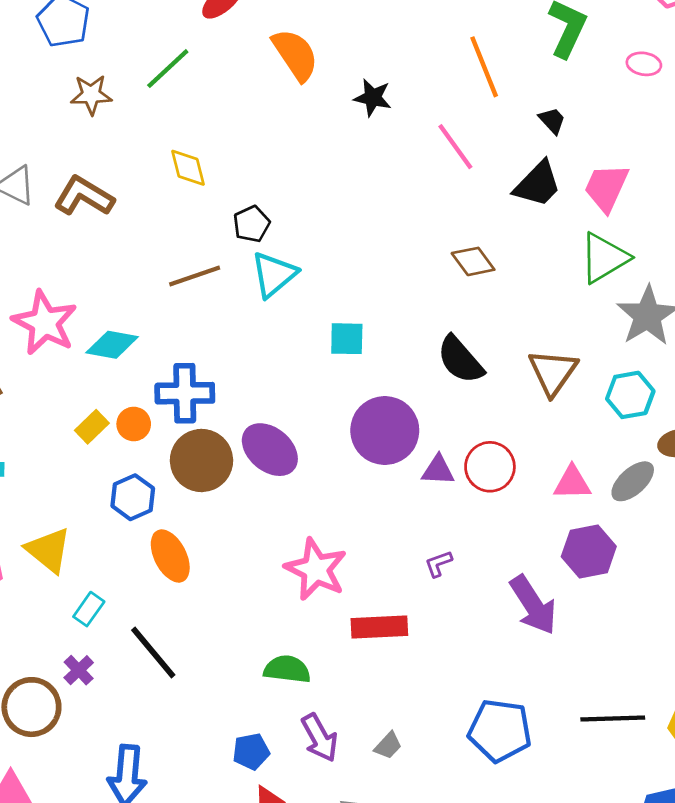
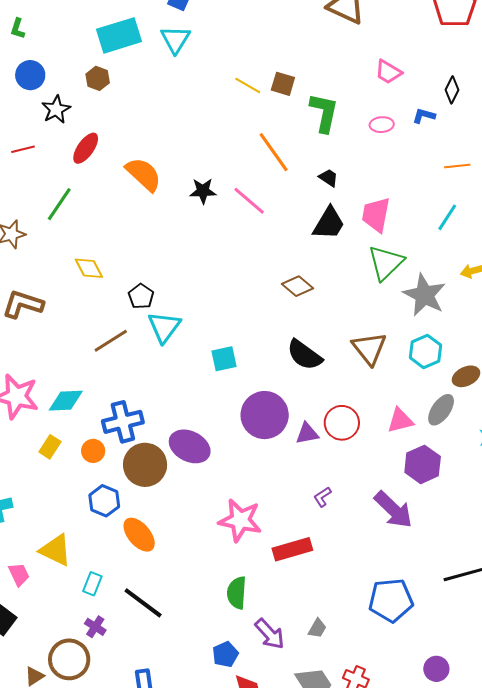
pink line: (455, 147) -> (249, 201), moved
yellow rectangle: (92, 427) -> (50, 447), moved
green semicircle: (287, 669) -> (237, 593), turned -80

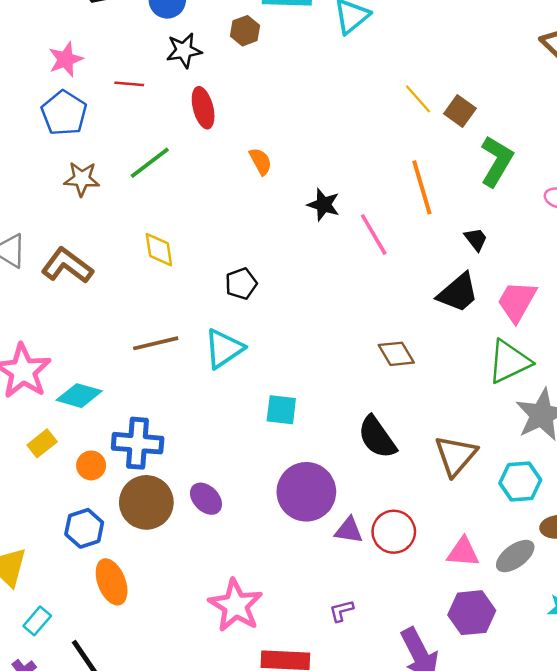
red ellipse: (86, 148) -> (203, 108), turned -68
orange semicircle: (144, 174) -> (261, 161), size x0.6
black pentagon: (141, 296) -> (241, 284), moved
purple ellipse: (190, 446) -> (206, 499), size x0.7

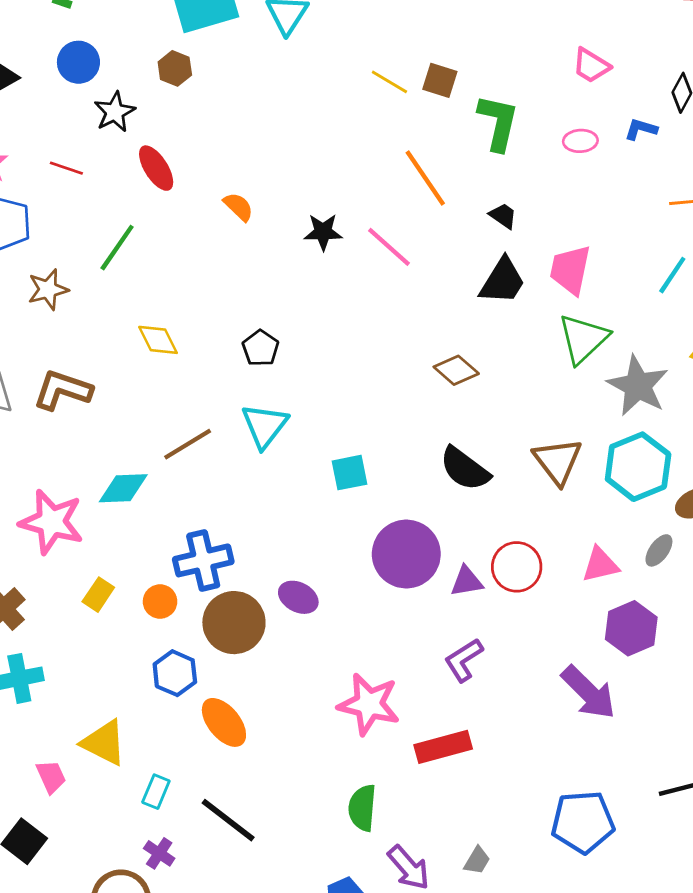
red line: (129, 84) -> (66, 168), turned 32
cyan diamond: (79, 396) -> (123, 488), moved
cyan hexagon: (520, 482) -> (638, 467), size x1.4
gray ellipse: (515, 556) -> (659, 550), size x0.7
purple L-shape: (341, 611) -> (464, 660), moved, size x1.5

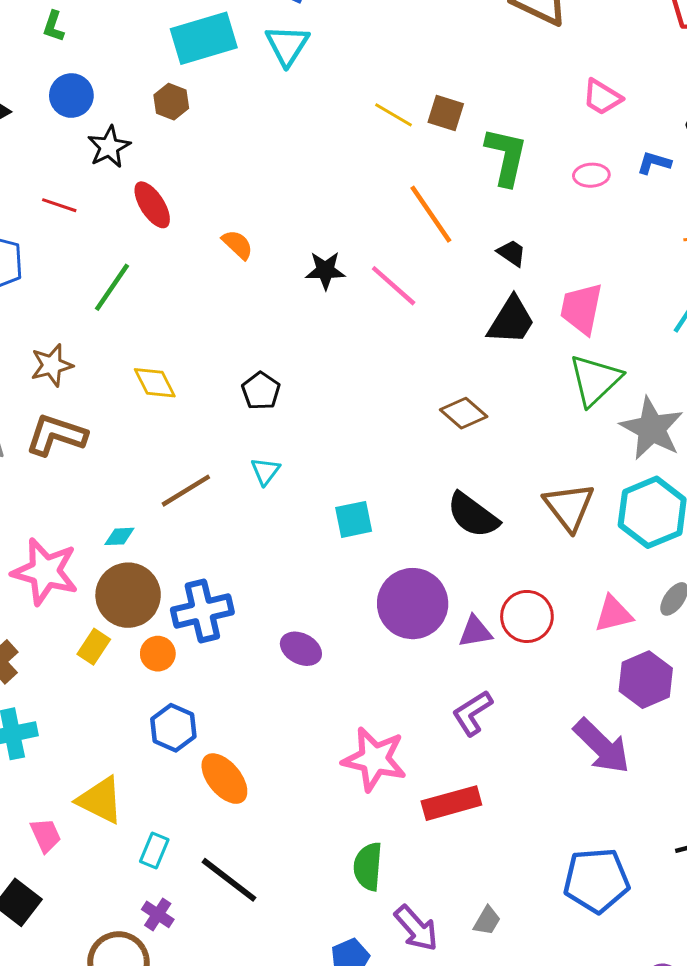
brown star: (48, 289) -> (52, 365), moved
cyan triangle: (265, 426) -> (265, 471), size x0.6
cyan diamond: (123, 488) -> (119, 536), size x0.6
brown circle: (234, 623) -> (128, 595), moved

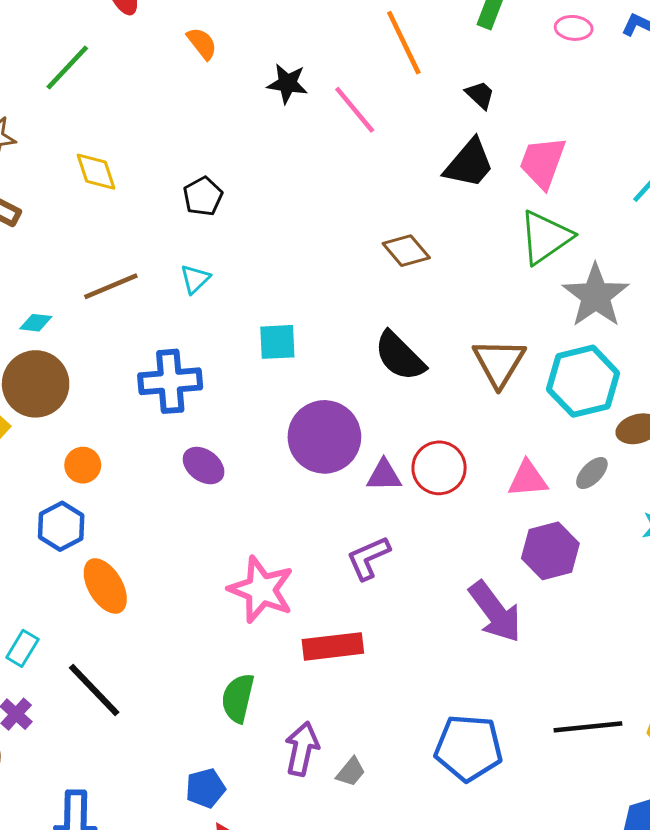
blue cross: (202, 611) -> (170, 381), moved
orange circle: (158, 654) -> (83, 465), moved
purple arrow: (416, 928) -> (302, 749), moved, turned -135

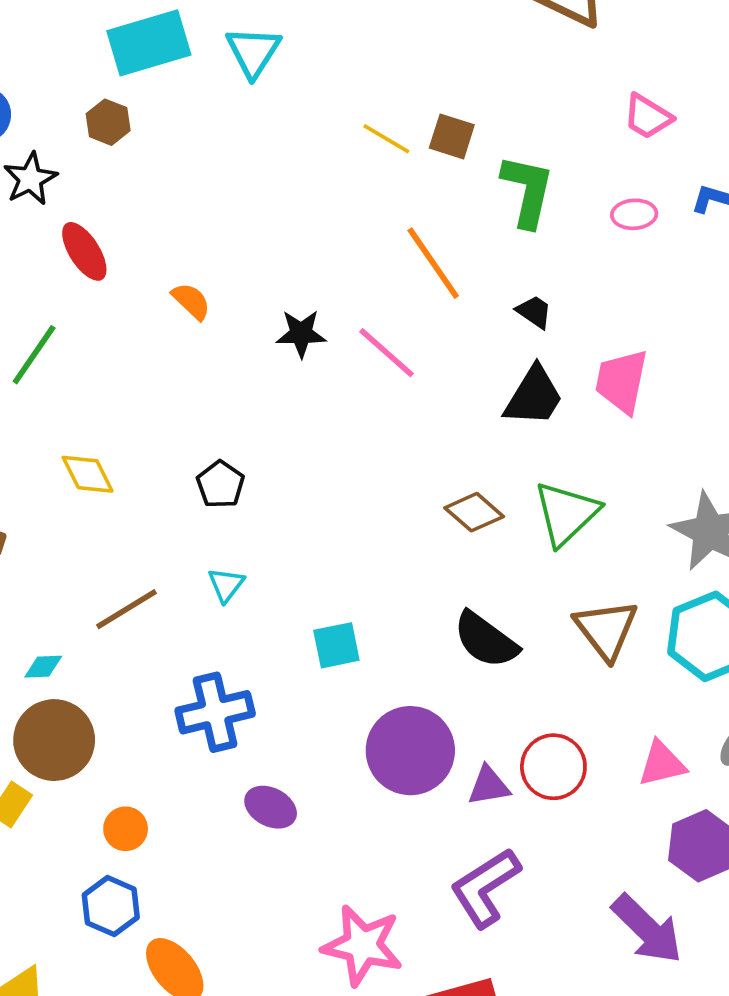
green triangle: (545, 237) -> (566, 513), moved
purple L-shape: (368, 558) -> (485, 888), size x1.4

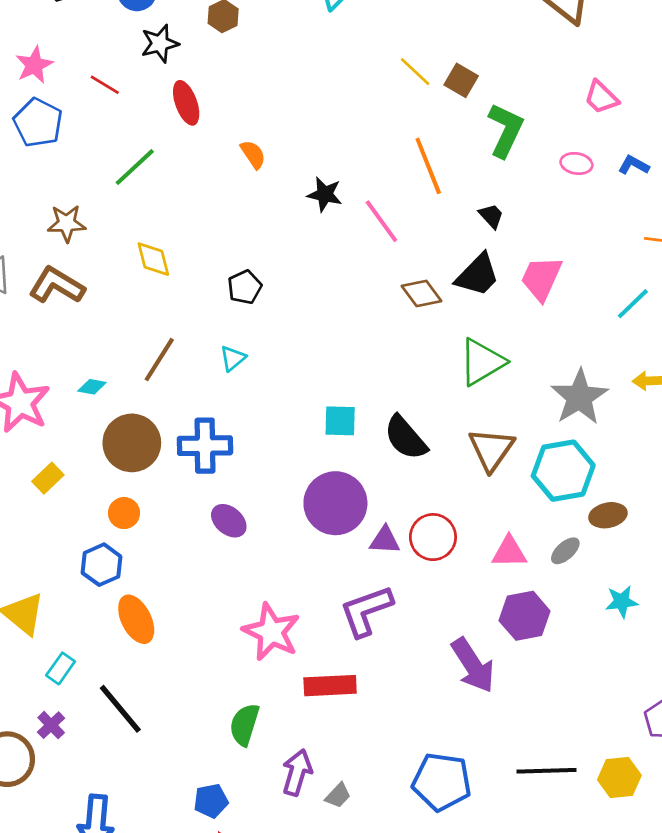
brown diamond: (474, 512) -> (422, 293), moved
brown line: (126, 609) -> (159, 360), turned -39
cyan square: (336, 645) -> (340, 421), moved
brown circle: (54, 740) -> (132, 443), moved

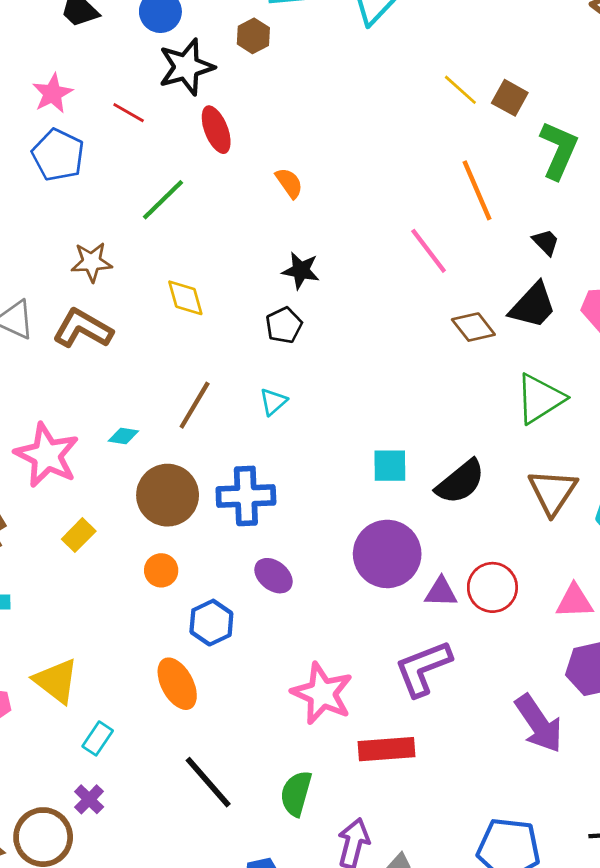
black star: (160, 44) -> (186, 67), size x1.4
black star: (325, 194) -> (301, 270), moved
black semicircle: (406, 438) -> (460, 482), turned -87
blue hexagon: (102, 565) -> (211, 623), moved
black line: (120, 709) -> (208, 782), moved

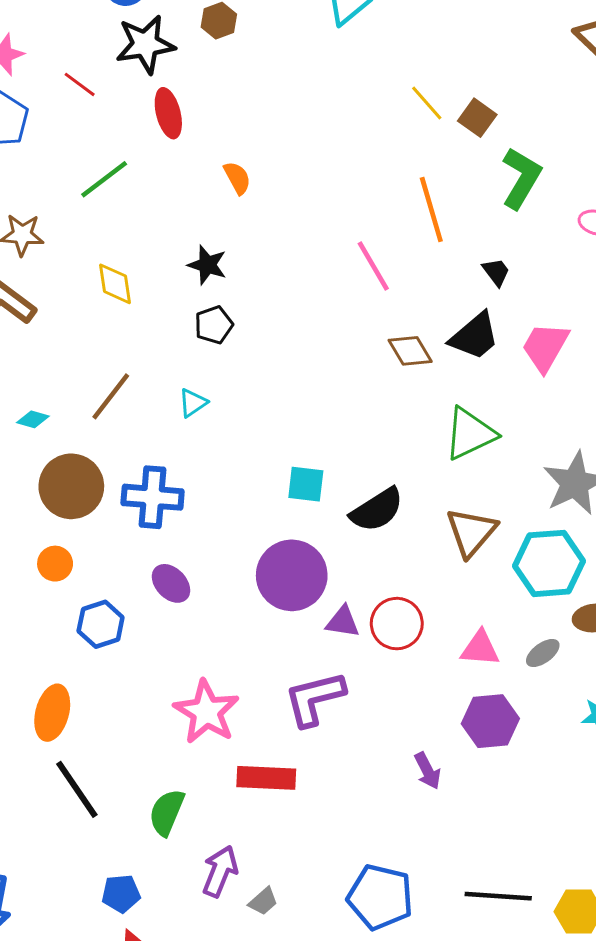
black star: (301, 270) -> (207, 265), moved
orange ellipse: (177, 684) -> (52, 713), moved, turned 36
purple arrow: (539, 724) -> (427, 771), size x0.6

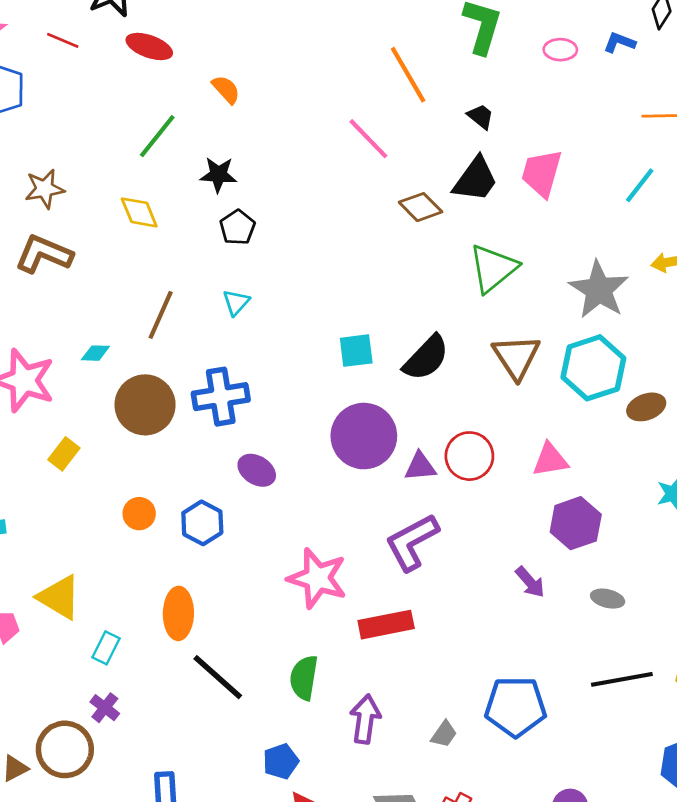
red ellipse: (168, 113) -> (149, 46), turned -42
green line: (104, 179) -> (157, 136), moved
orange circle: (55, 564) -> (139, 514), moved
gray ellipse: (543, 653) -> (608, 599), moved, turned 64
gray trapezoid: (263, 901) -> (444, 734), moved

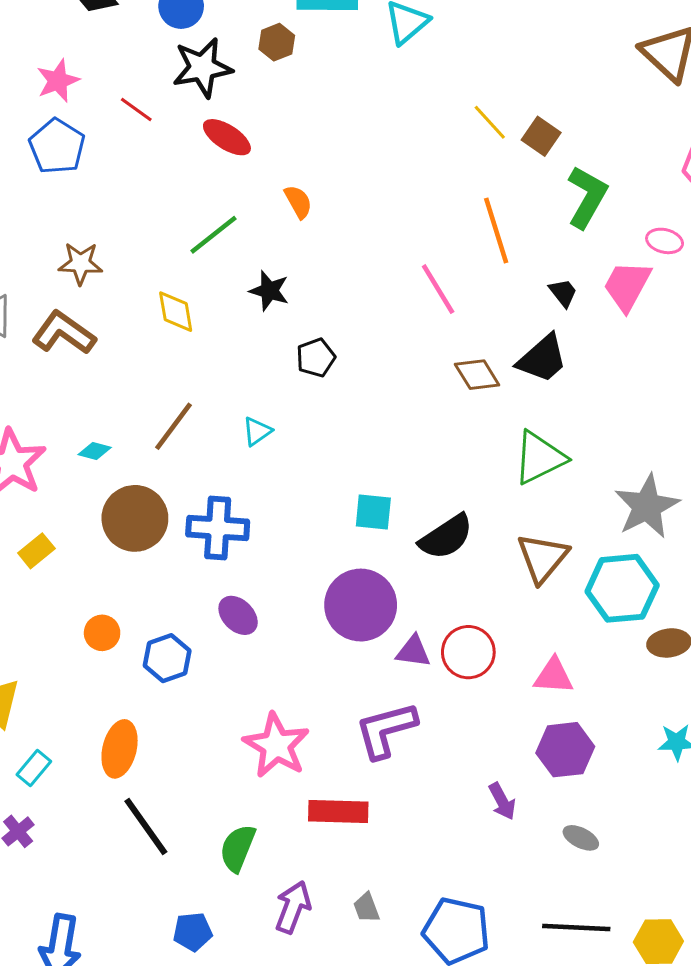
pink trapezoid: (542, 173) -> (627, 286), moved
black pentagon: (237, 227) -> (316, 358), moved
gray trapezoid: (444, 734) -> (366, 908), moved, turned 112

